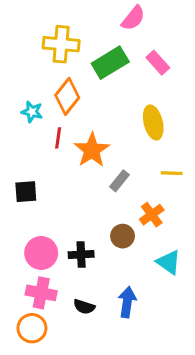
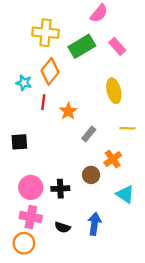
orange star: (92, 150) -> (68, 111), size x0.7

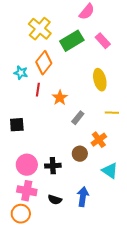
yellow cross: (46, 33) -> (40, 29), turned 35

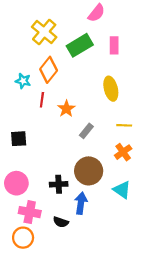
pink rectangle: (103, 41) -> (114, 45), turned 42
orange cross: (99, 140) -> (123, 152), moved
brown circle: (80, 154) -> (89, 171), size x1.6
pink circle: (27, 165) -> (16, 183), moved
blue arrow: (83, 197) -> (81, 203), moved

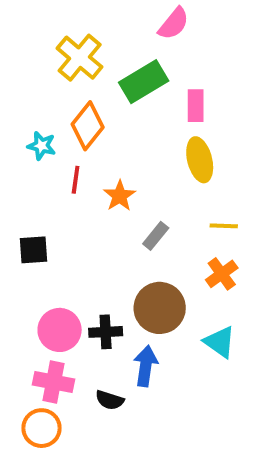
pink rectangle: (114, 45) -> (196, 106), moved
pink circle: (16, 183) -> (60, 330), moved

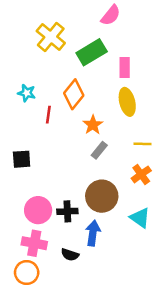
orange diamond: (88, 126) -> (74, 94), moved
orange star: (120, 196) -> (93, 125), moved

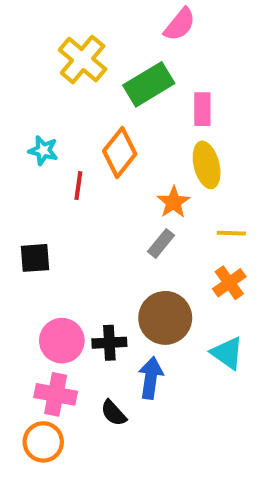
orange star: (93, 125) -> (173, 202), moved
black semicircle: (70, 255) -> (114, 413), turned 30

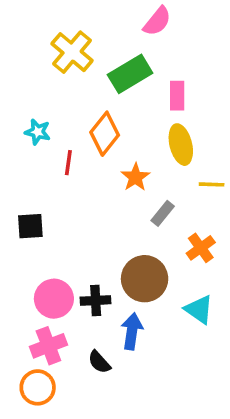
orange star: (173, 202) -> (135, 177), moved
yellow line: (231, 233) -> (212, 184), moved
gray rectangle: (161, 243) -> (163, 213), moved
pink cross: (56, 394) -> (48, 346), turned -32

